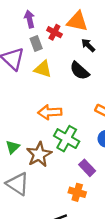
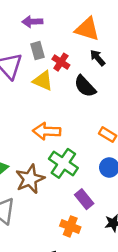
purple arrow: (30, 19) -> (32, 22), turned -84
red cross: (54, 32) -> (61, 62), moved

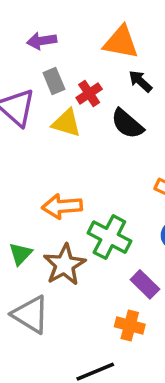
red cross: (61, 62) -> (89, 93), turned 30
orange arrow: (47, 131) -> (62, 206), moved

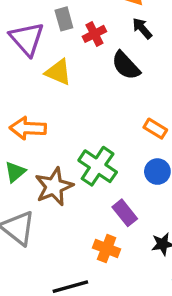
yellow triangle: (66, 123) -> (58, 72), moved
orange arrow: (62, 206) -> (28, 128), moved

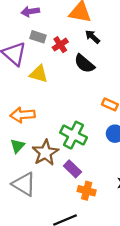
gray rectangle: (64, 19) -> (38, 37), turned -49
purple rectangle: (125, 213) -> (72, 169), moved

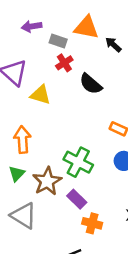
gray rectangle: (38, 37) -> (58, 41), moved
black arrow: (92, 37) -> (113, 45), moved
orange arrow: (23, 115) -> (22, 140), turned 90

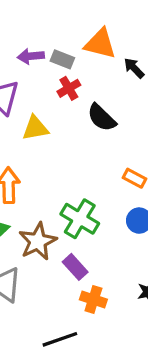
purple arrow: (32, 26) -> (31, 56), moved
yellow triangle: (40, 95) -> (35, 128), turned -30

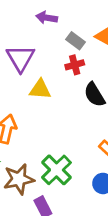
purple arrow: (31, 56) -> (47, 18), moved

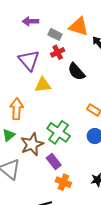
purple triangle: (20, 58) -> (29, 60), moved
yellow triangle: (40, 89) -> (43, 85), moved

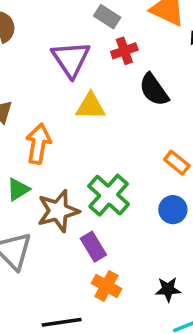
gray rectangle: (55, 34) -> (107, 17), moved

